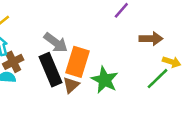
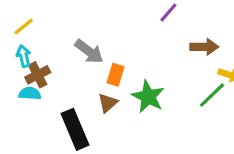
orange rectangle: (78, 62) -> (115, 75), size x0.6
black rectangle: (51, 70) -> (75, 129), moved

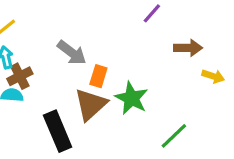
green line: (212, 95) -> (174, 136), moved
brown triangle: (108, 103) -> (91, 104), size x1.6

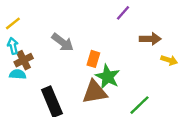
orange rectangle: (98, 76) -> (93, 59), moved
brown triangle: (91, 104) -> (95, 92), moved, turned 32

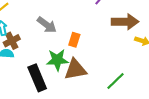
brown arrow: (150, 39) -> (125, 22), size x1.4
green star: (108, 77) -> (57, 60), moved, turned -30

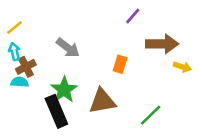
orange rectangle: (74, 40) -> (120, 64), moved
green star: (57, 60) -> (64, 90), moved, turned -30

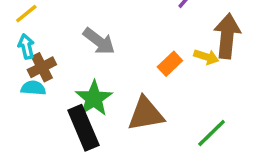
brown arrow: (162, 44) -> (227, 36), turned -84
orange rectangle: (120, 64) -> (170, 64), turned 30
yellow arrow: (182, 67) -> (206, 57), moved

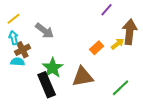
gray arrow: (99, 41) -> (45, 31), moved
yellow arrow: (206, 57) -> (118, 44), turned -56

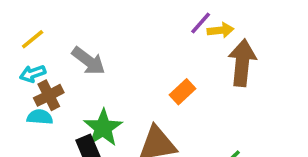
cyan arrow: (14, 38) -> (33, 74), turned -96
yellow arrow: (118, 44) -> (220, 30), moved, turned 32

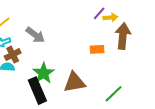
orange rectangle: (183, 92) -> (97, 49), moved, turned 40

